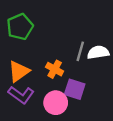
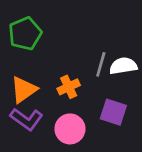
orange cross: (55, 69) -> (69, 87), turned 36
purple square: (75, 89) -> (113, 112), moved

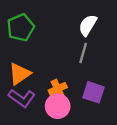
white semicircle: (123, 66) -> (88, 25), moved, turned -50
orange cross: (69, 87) -> (58, 89), moved

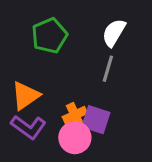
green pentagon: (21, 28) -> (49, 36), moved
purple square: (94, 92) -> (96, 120), moved

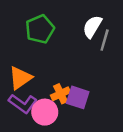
gray line: (108, 69) -> (105, 40), moved
pink circle: (75, 138) -> (45, 112), moved

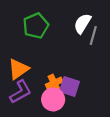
purple L-shape: (23, 104) -> (21, 92), turned -65
pink circle: (45, 112) -> (53, 99), moved

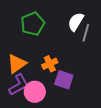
orange cross: (54, 83) -> (50, 64), moved
pink circle: (53, 99) -> (35, 92), moved

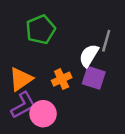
white semicircle: (76, 22) -> (89, 56), moved
purple square: (64, 80) -> (94, 78), moved

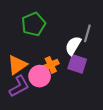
pink circle: (43, 114) -> (40, 76), moved

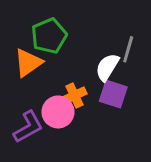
orange triangle: (17, 65) -> (28, 63), moved

